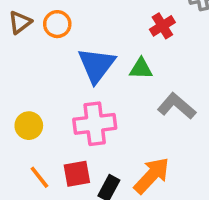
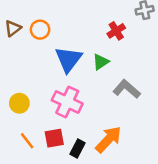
green triangle: (141, 69) -> (101, 62), turned -36
pink cross: (95, 124) -> (67, 102), turned 32

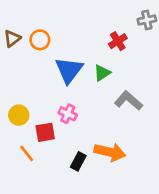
pink cross: (67, 102) -> (68, 114), size x0.6
red square: (54, 138) -> (45, 132), moved
orange arrow: (108, 139) -> (110, 152), turned 60

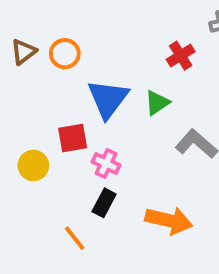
red square: (45, 132) -> (73, 138), moved
orange line: (27, 153) -> (75, 238), moved
black rectangle: (78, 161) -> (104, 203), moved

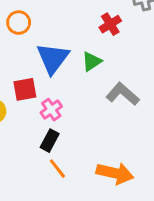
pink cross: (106, 164) -> (51, 110), turned 30
orange arrow: (169, 220) -> (115, 173), moved
orange line: (75, 238) -> (57, 169), moved

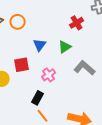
blue triangle: (53, 58) -> (40, 45), size x0.6
pink cross: (51, 110) -> (49, 75), moved

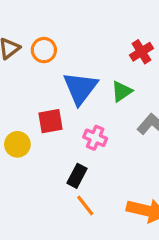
blue triangle: (40, 45) -> (80, 88), size x1.6
pink cross: (49, 75) -> (95, 138), turned -32

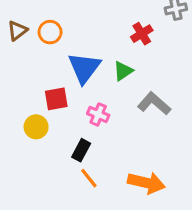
yellow circle: (17, 144) -> (36, 127), moved

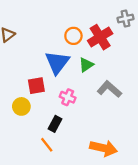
orange circle: (50, 32) -> (73, 36), moved
red cross: (142, 34) -> (100, 37), size x1.5
orange line: (89, 178) -> (47, 145), moved

